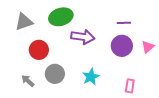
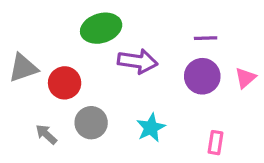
gray triangle: (24, 22) -> (23, 68), moved

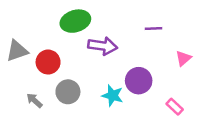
purple circle: (202, 76) -> (139, 81), moved
cyan star: (151, 128) -> (113, 96), turned -30
pink rectangle: (216, 143) -> (175, 107), moved, turned -56

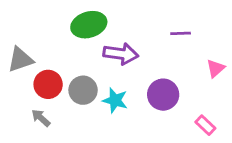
red circle: (48, 62) -> (48, 84), moved
gray circle: (68, 92) -> (83, 90), moved
cyan star: (113, 96) -> (115, 100), moved

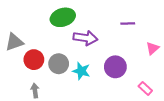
gray arrow: (41, 118) -> (35, 91), moved, turned 40

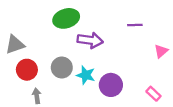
red circle: (34, 60) -> (27, 70), moved
purple circle: (115, 67) -> (111, 85), moved

